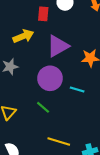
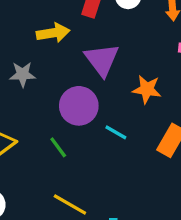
purple triangle: (58, 46) -> (102, 60), turned -50

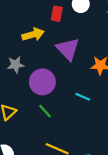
purple circle: (79, 106) -> (42, 82), moved

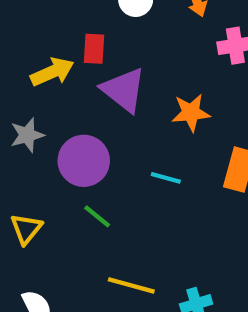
red rectangle: (57, 14) -> (94, 49), moved

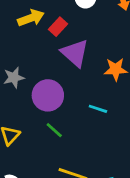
red rectangle: (94, 49) -> (58, 27), turned 36
yellow arrow: (52, 72) -> (31, 18), moved

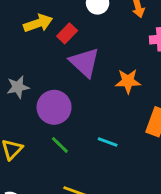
cyan line: (98, 109) -> (108, 142), moved

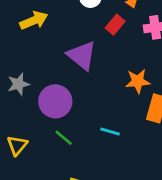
red rectangle: (67, 33) -> (115, 25), moved
orange star: (128, 81) -> (138, 81), moved

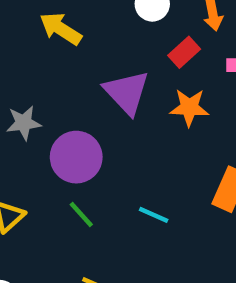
yellow arrow: (34, 20) -> (61, 29), turned -132
orange star: (138, 81) -> (189, 107), moved

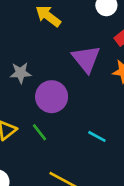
green line: (81, 214) -> (39, 132), moved

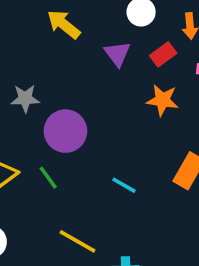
purple triangle: (86, 59) -> (117, 54), moved, size x0.7

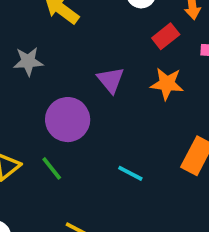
purple triangle: (117, 54) -> (111, 80), moved
gray star: (25, 98) -> (28, 61), moved

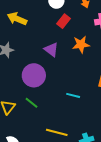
red rectangle: (166, 36) -> (63, 21), moved

